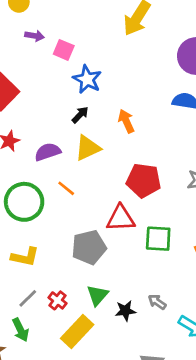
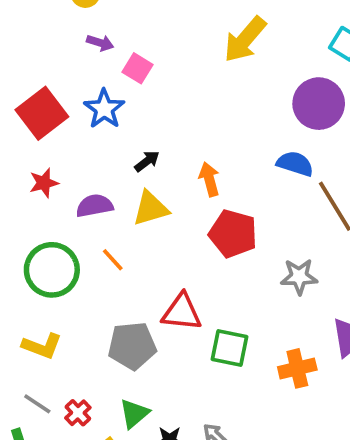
blue star: (87, 79) -> (104, 109), moved
red pentagon: (144, 180) -> (233, 234), moved
gray line: (28, 298) -> (37, 404), turned 70

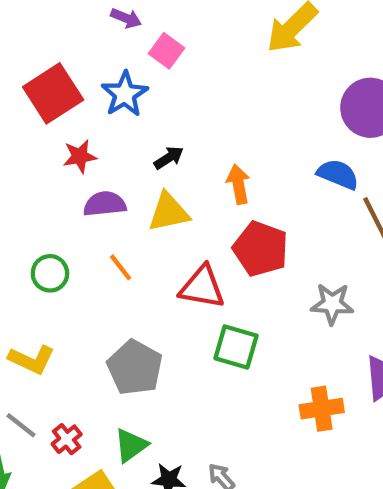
red star: (44, 183) -> (80, 156), moved
green circle: (52, 270) -> (50, 273), size x0.6
red triangle: (182, 312) -> (202, 287), moved
gray pentagon: (132, 346) -> (135, 368), turned 30
green square: (230, 348) -> (236, 347), moved

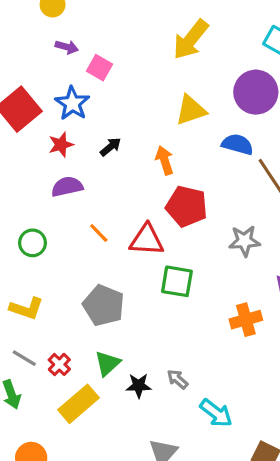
red star: (80, 156) -> (61, 145), moved
yellow triangle: (169, 212) -> (191, 110), moved
orange line: (121, 267) -> (99, 233), moved

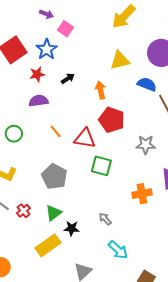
gray arrow: (177, 379) -> (105, 219), moved
yellow rectangle: (78, 404) -> (48, 245), moved

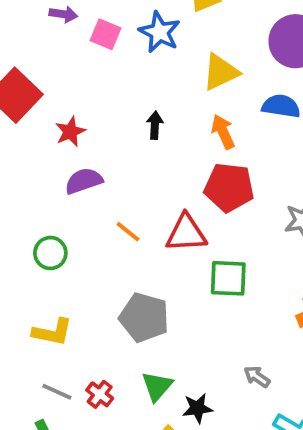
blue star: (47, 49) -> (159, 32), moved
black arrow: (68, 79) -> (155, 125), moved, turned -40
orange arrow: (101, 90) -> (223, 132), moved

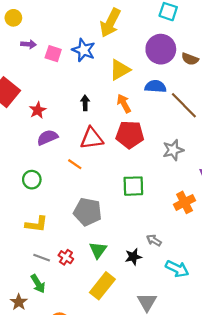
red triangle: (186, 233) -> (92, 138), moved
black star: (197, 408) -> (133, 257), moved

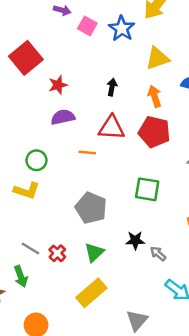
orange line: (75, 164) -> (87, 152), turned -40
yellow L-shape: (36, 224) -> (27, 191), moved
black star: (133, 257) -> (135, 240), moved

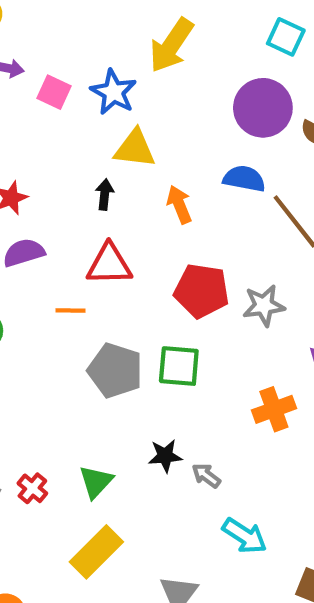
yellow triangle: (157, 58) -> (135, 149), moved, turned 30
red pentagon: (154, 132) -> (202, 291), moved
gray pentagon: (91, 208) -> (115, 370), moved

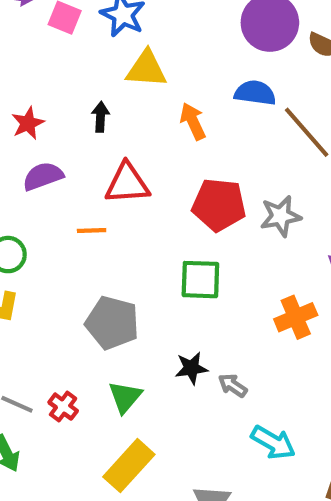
black arrow: (105, 194) -> (100, 117), moved
gray pentagon: (115, 370) -> (112, 323), moved

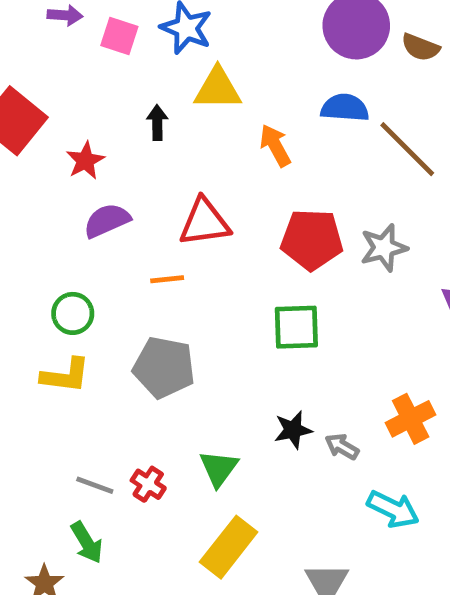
black arrow: (100, 117) -> (157, 123), moved
orange cross: (296, 317) -> (411, 419), moved
gray pentagon: (112, 323) -> (164, 367), moved

